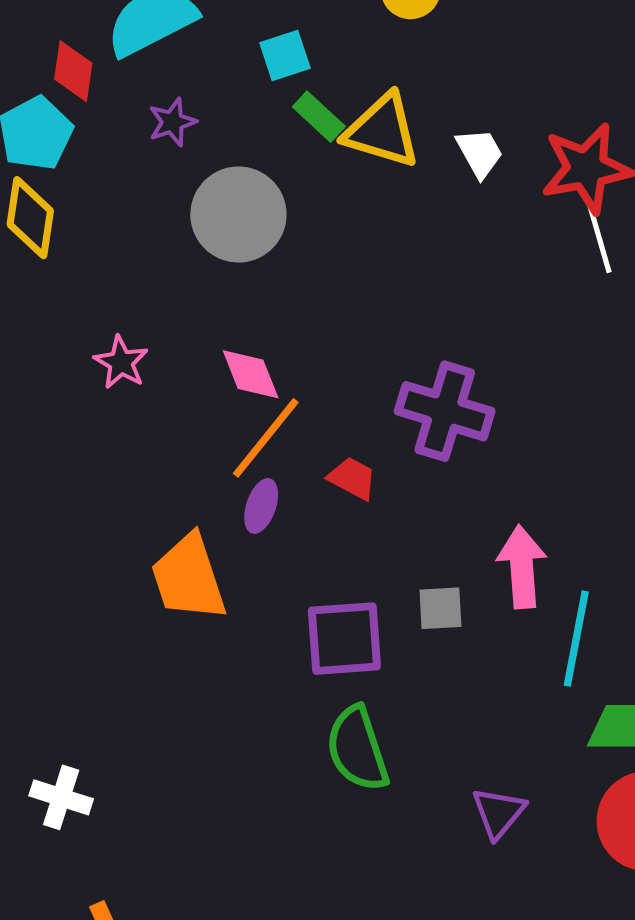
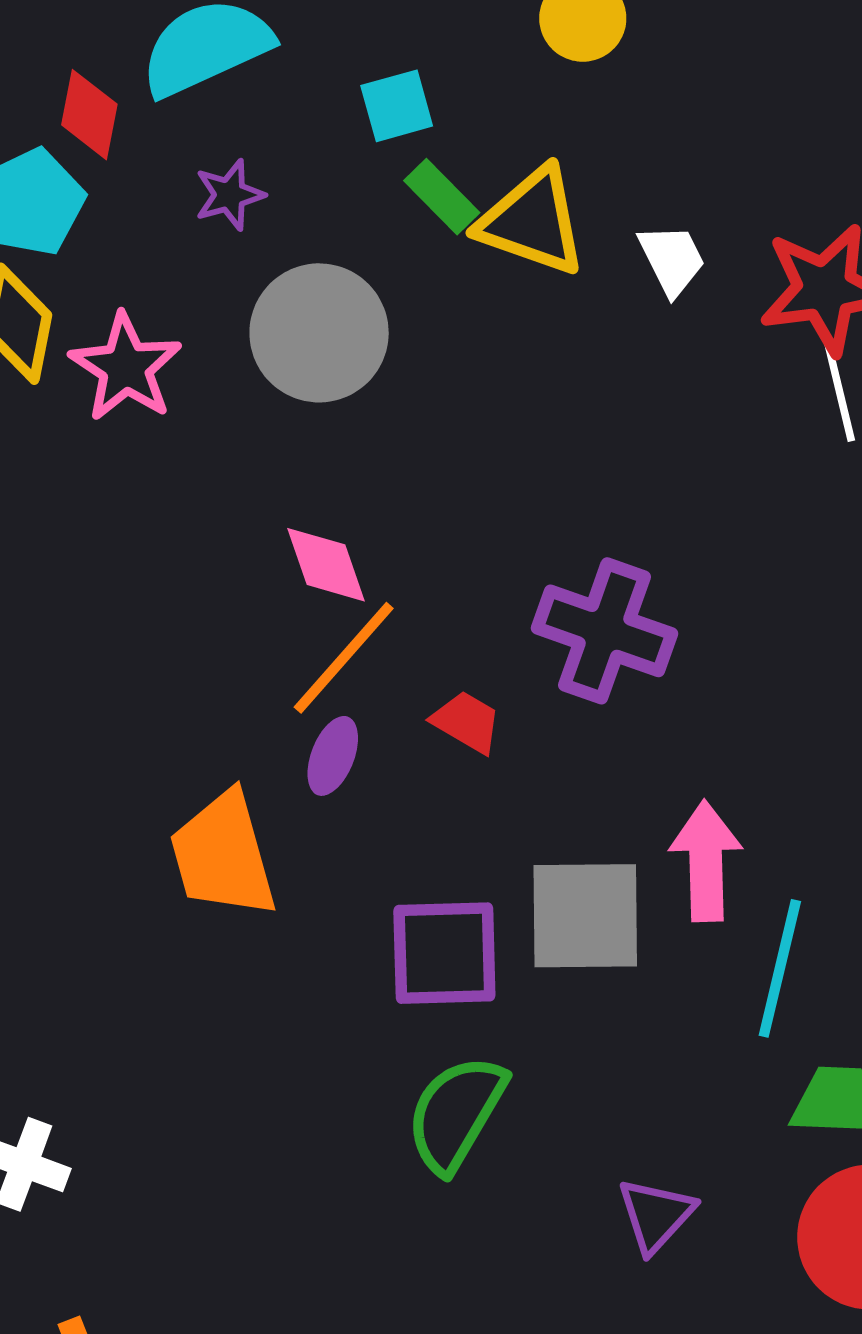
pink star: (121, 362) -> (126, 367), moved, size x1.4
gray square: (440, 608) -> (585, 916), size x1.8
green semicircle: (357, 749) -> (456, 1114), turned 46

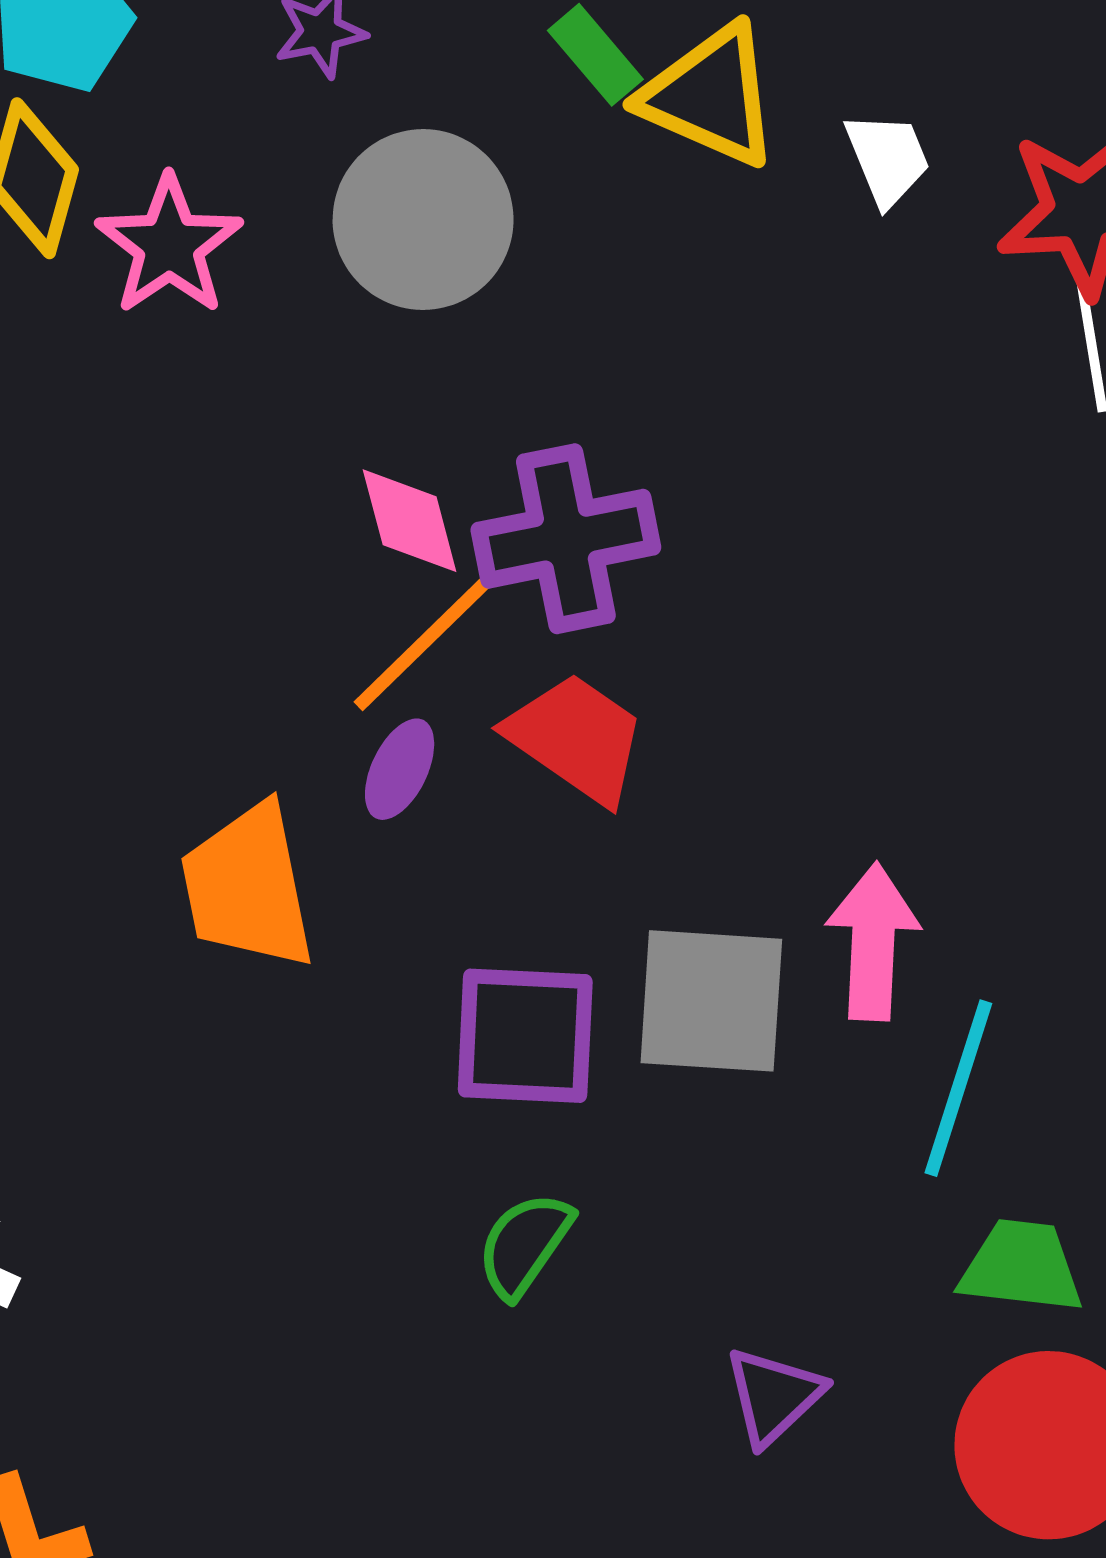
purple cross: (604, 631) -> (566, 539), moved, turned -35
red trapezoid: (467, 722) -> (576, 738), size x1.6
green semicircle: (456, 1114) -> (524, 1245), size x0.7

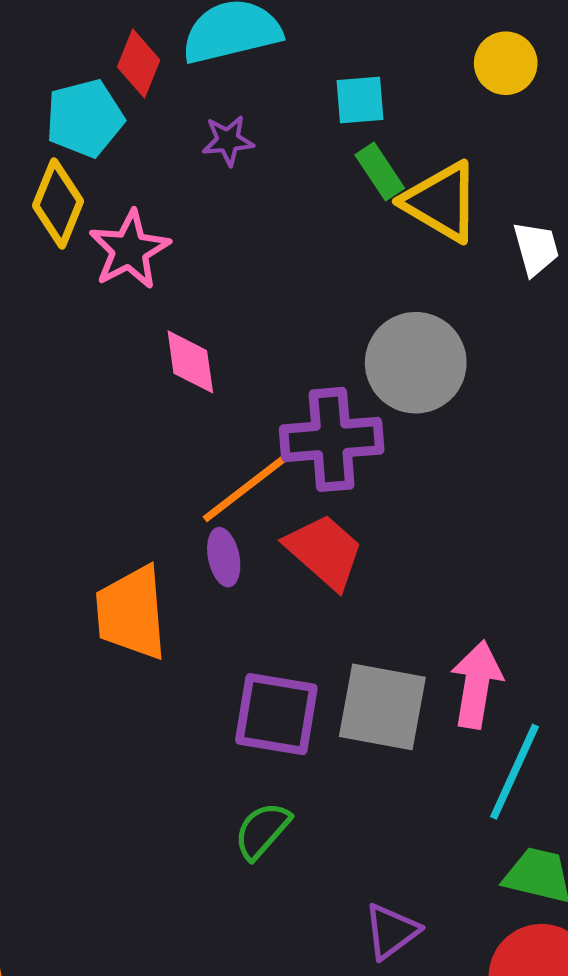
gray circle: (423, 219) -> (416, 363), moved
pink diamond: (410, 521) -> (190, 362), moved
purple ellipse: (400, 769) -> (224, 557), turned -44

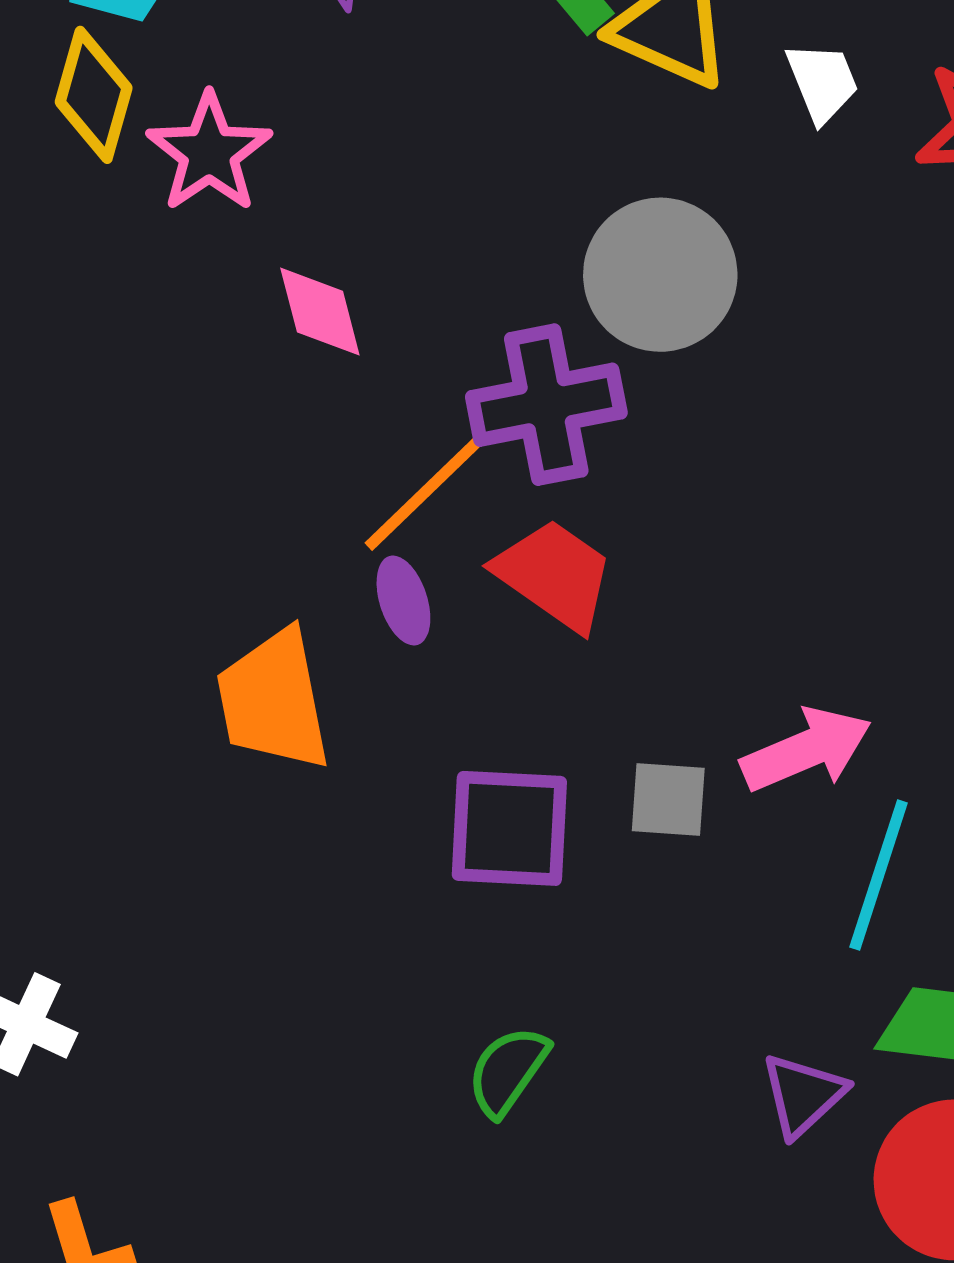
pink arrow: (476, 684) -> (806, 750), turned 64
gray square: (382, 707) -> (668, 800), size x0.6
green semicircle: (262, 831) -> (508, 1071), moved
purple triangle: (391, 931) -> (803, 1095), moved

